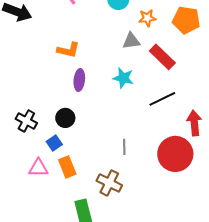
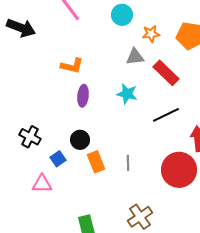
black circle: (65, 118) -> (80, 140), moved
orange rectangle: (67, 167) -> (96, 162), moved
brown cross: (109, 183) -> (140, 217), moved, turned 30

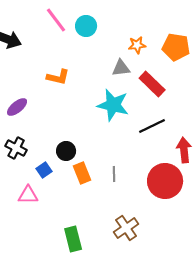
cyan circle: (122, 15) -> (86, 26), moved
cyan star: (127, 94) -> (113, 105), size x1.5
purple ellipse: (83, 96) -> (17, 107), moved, turned 45

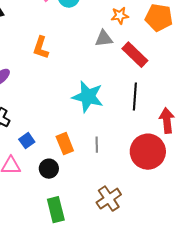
orange L-shape: (58, 77) -> (41, 48), turned 95
cyan star: (113, 105) -> (88, 97), moved
black line: (152, 126) -> (135, 97), turned -60
black circle: (66, 151) -> (49, 169), moved

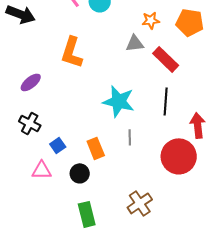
orange L-shape: (41, 48) -> (72, 52), size x1.4
gray line: (97, 145) -> (130, 137), moved

